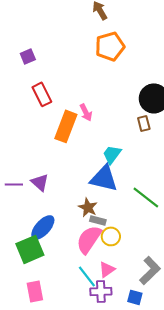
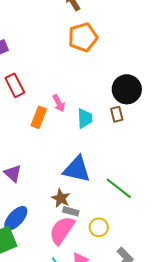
orange rectangle: (66, 126) -> (39, 117), size x0.7
cyan trapezoid: (112, 154) -> (85, 118), moved, turned 140
yellow circle: (111, 236) -> (99, 227), moved

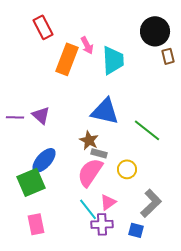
brown rectangle: (117, 114) -> (168, 56), moved
orange rectangle: (39, 117) -> (67, 59), size x1.4
cyan trapezoid: (85, 118) -> (113, 60), size x1.4

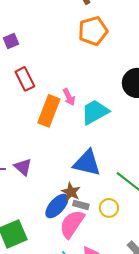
cyan trapezoid: (113, 60) -> (95, 112), turned -116
blue ellipse: (44, 160) -> (57, 206), moved
yellow circle: (127, 169) -> (109, 208), moved

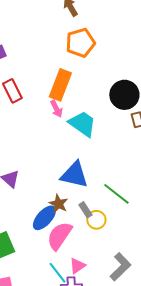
orange rectangle: (49, 111) -> (60, 85), moved
cyan trapezoid: (95, 112) -> (82, 124), turned 64
gray rectangle: (81, 205) -> (85, 210), moved, turned 42

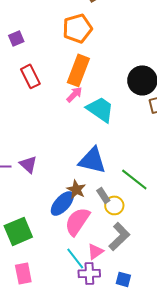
orange pentagon: (80, 43) -> (77, 28), moved
pink arrow: (56, 109) -> (74, 94), turned -108
gray L-shape: (120, 267) -> (119, 236), moved

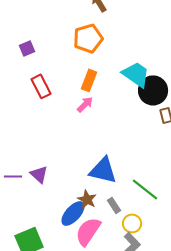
orange rectangle: (78, 70) -> (89, 80), size x0.7
cyan trapezoid: (100, 109) -> (136, 74), moved
yellow circle: (114, 205) -> (132, 223), moved

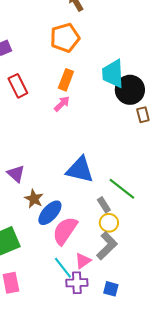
cyan trapezoid: (136, 74) -> (113, 74), turned -128
brown star: (87, 199) -> (34, 199), moved
gray rectangle: (114, 205) -> (104, 205), moved

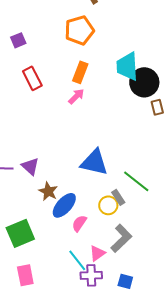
yellow circle: (109, 223) -> (108, 205), moved
pink semicircle: (65, 231) -> (79, 223), size x0.6

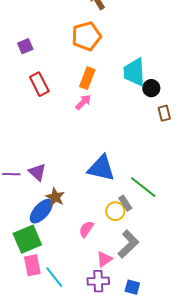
black circle: (144, 82) -> (151, 88), size x0.6
blue ellipse: (64, 205) -> (41, 211), moved
cyan line: (77, 260) -> (54, 277), moved
pink rectangle: (25, 275) -> (32, 265), moved

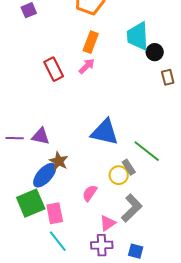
red rectangle: (39, 84) -> (54, 69), moved
purple triangle: (37, 172) -> (41, 136), turned -30
pink rectangle: (32, 265) -> (55, 213), moved

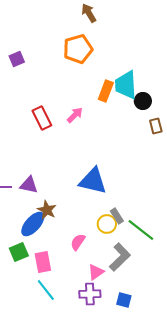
orange rectangle: (91, 42) -> (106, 91), moved
green line: (147, 151) -> (141, 230), moved
green square: (31, 203) -> (19, 252), size x0.7

